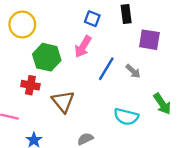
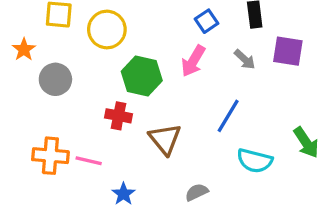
blue square: (92, 19) -> (207, 21), turned 35
blue line: (106, 69) -> (228, 116), moved
gray arrow: (133, 71) -> (245, 59), moved

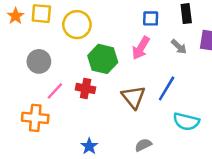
blue square: (207, 21) -> (151, 18), turned 35
orange star: (24, 49) -> (16, 16), moved
brown triangle: (165, 139) -> (133, 97), moved
pink line: (89, 161) -> (55, 91), moved, turned -60

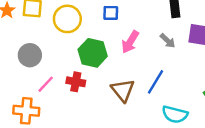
blue square: (151, 18) -> (111, 13), moved

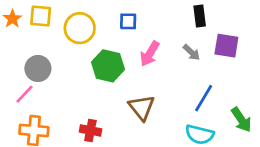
red cross: (76, 82) -> (90, 130), moved
blue line: (156, 82) -> (204, 98), moved
pink line: (46, 84) -> (24, 94), moved

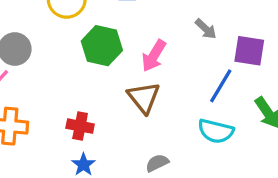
purple square: (226, 46) -> (249, 51), moved
pink arrow: (150, 54) -> (154, 56), moved

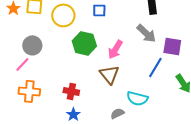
gray arrow: (206, 29) -> (146, 33), size x1.5
cyan semicircle: (216, 131) -> (137, 98), moved

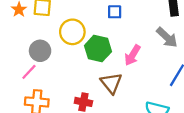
yellow circle: (63, 15) -> (72, 32), moved
brown triangle: (109, 74) -> (111, 83), moved

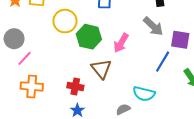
gray circle: (40, 51) -> (14, 39), moved

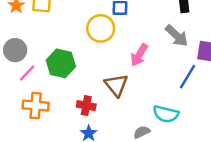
yellow circle: (65, 21) -> (101, 28), moved
green hexagon: (89, 37) -> (61, 63), moved

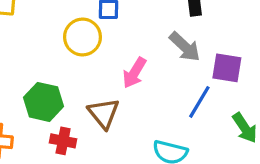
green hexagon: (61, 63) -> (44, 102), moved

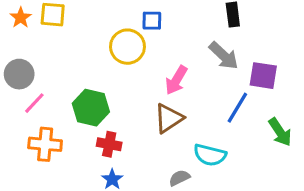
brown triangle: (104, 113) -> (169, 118), moved, turned 36

